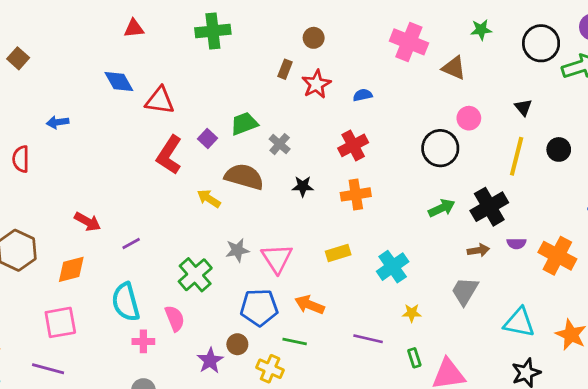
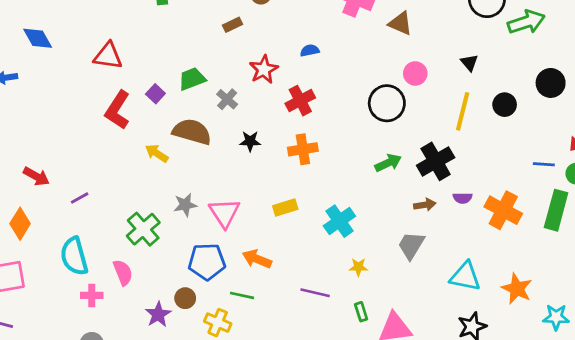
brown rectangle: (285, 69) -> (233, 25), turned 42
blue diamond: (119, 81) -> (38, 38), moved
red star: (316, 84) -> (264, 69), moved
orange diamond: (71, 269) -> (20, 224), turned -44

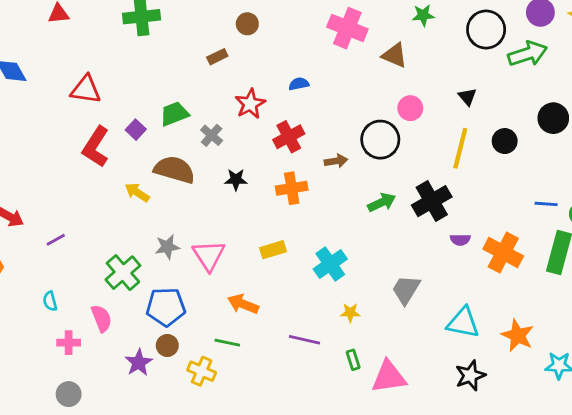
brown arrow: (425, 205) -> (336, 161), moved
cyan semicircle: (74, 256) -> (50, 301), size x0.5
blue pentagon: (207, 262) -> (166, 307), moved

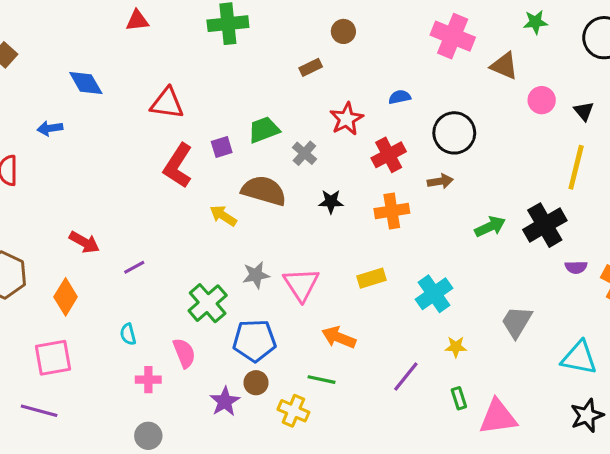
pink circle: (410, 108) -> (542, 100), moved
purple square: (136, 130) -> (222, 147), turned 30
black circle: (380, 140) -> (454, 133), moved
purple line: (305, 340) -> (406, 376), turned -64

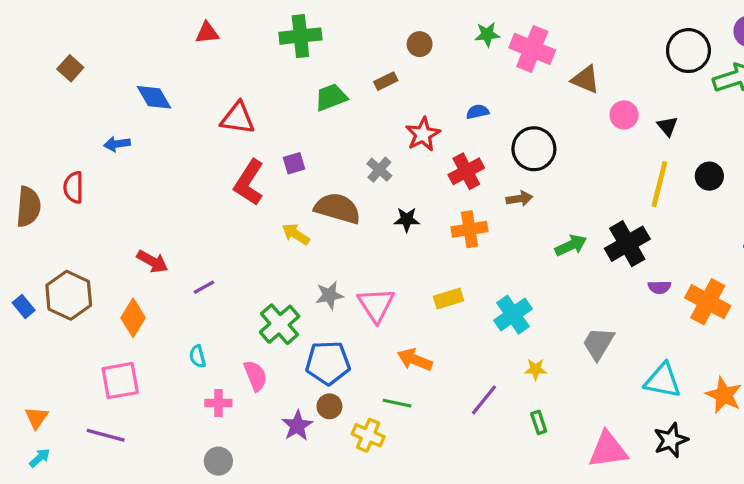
green star: (535, 22) -> (487, 34), moved
green trapezoid: (264, 130) -> (331, 97), moved
pink triangle: (498, 417) -> (608, 450), moved

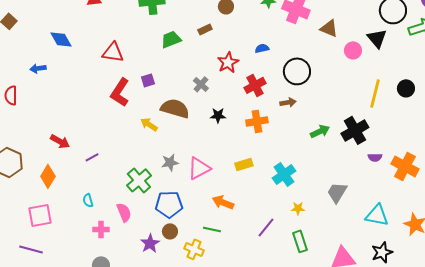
black triangle: (668, 126) -> (377, 38), moved, size x1.5
pink triangle: (376, 305) -> (199, 168), turned 35
green rectangle: (539, 422) -> (300, 241), size x1.5

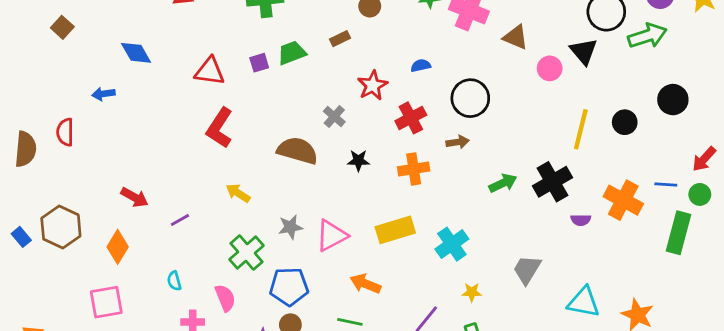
purple square: (148, 80) -> (259, 63), moved
yellow arrow: (149, 124) -> (238, 193), moved
yellow rectangle: (244, 164) -> (395, 230), size x1.5
orange cross: (405, 166) -> (623, 200), moved

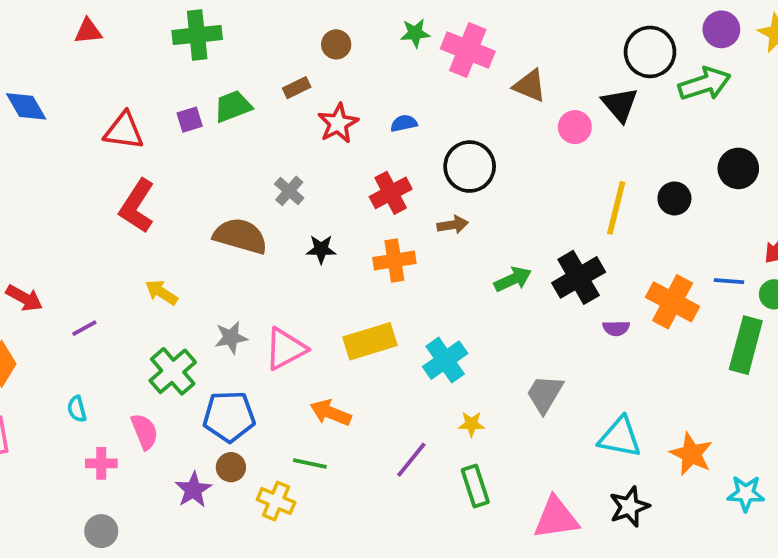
red star: (373, 85) -> (338, 123), moved

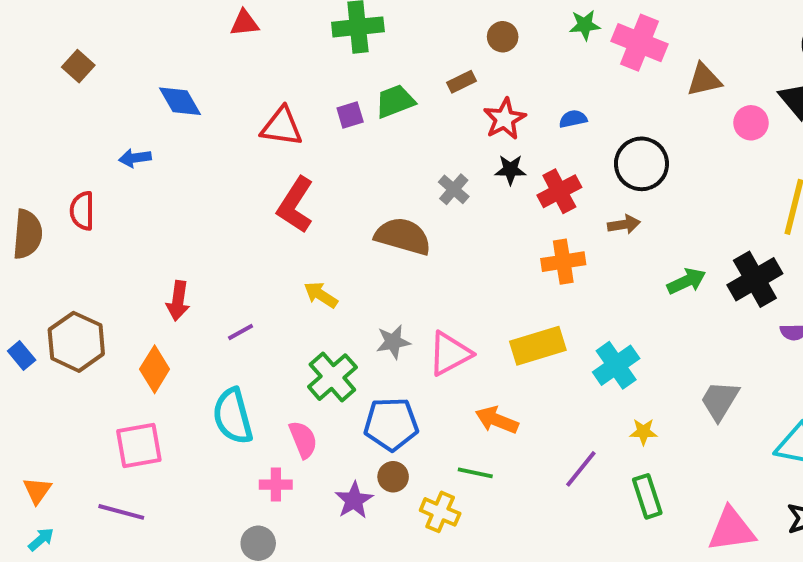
brown triangle: (530, 86) -> (704, 80), turned -36
black star: (321, 249) -> (510, 170), moved
red arrow: (24, 298) -> (178, 301), turned 69
cyan semicircle: (77, 409) -> (233, 416), size x2.0
pink cross: (101, 463) -> (276, 485), moved

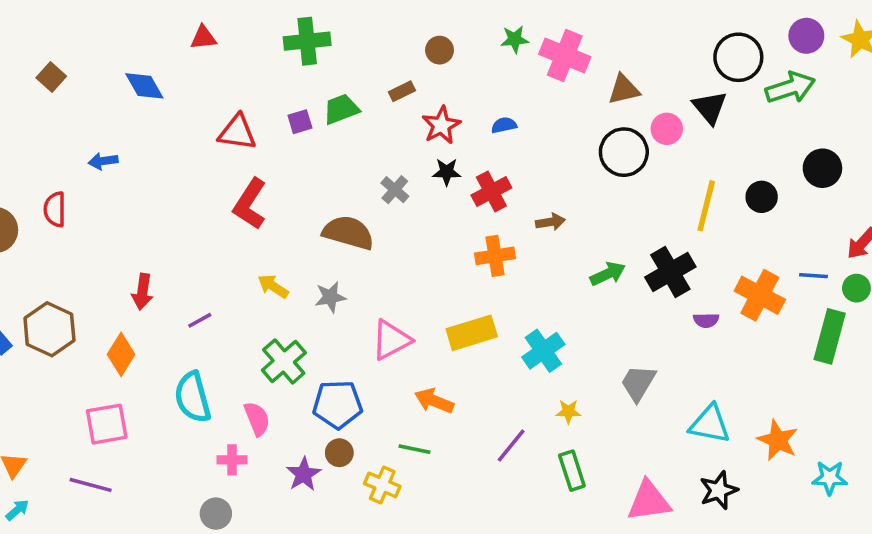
blue diamond: (180, 101) -> (144, 86), moved
black circle: (641, 164) -> (624, 152), moved
gray star: (393, 342) -> (330, 297), moved

